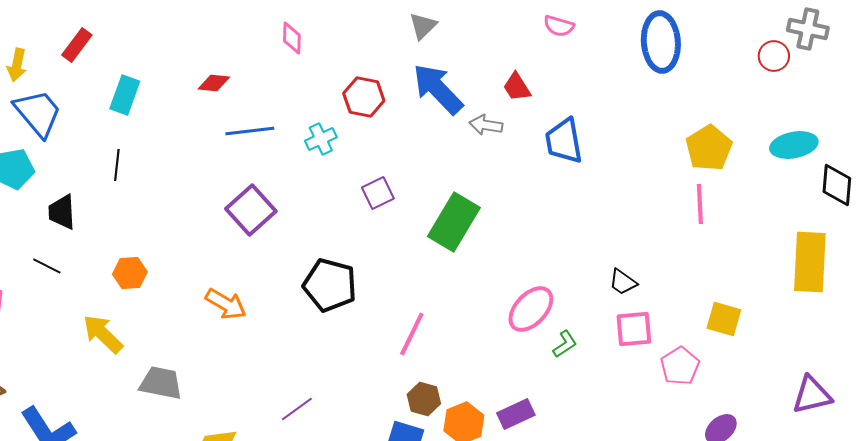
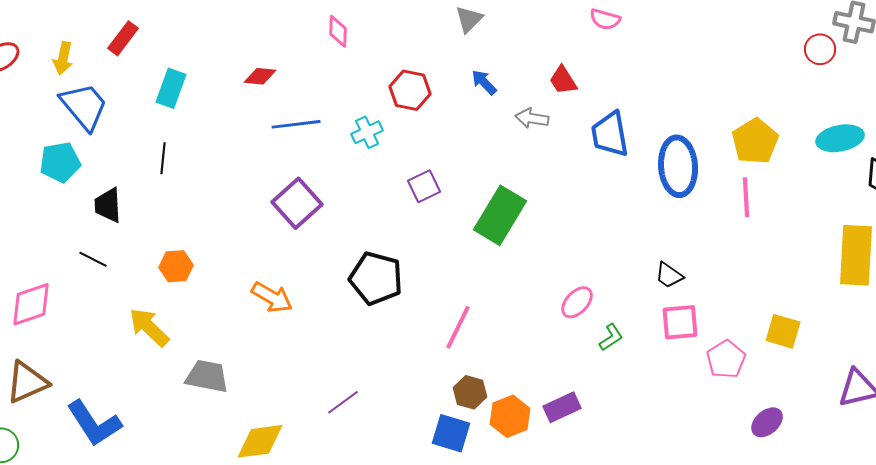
blue ellipse: (661, 42) -> (678, 166), moved
blue arrow: (438, 89) -> (484, 82), size x0.5
pink ellipse: (531, 309) -> (577, 302), size x0.7
yellow square: (724, 319) -> (783, 331), moved

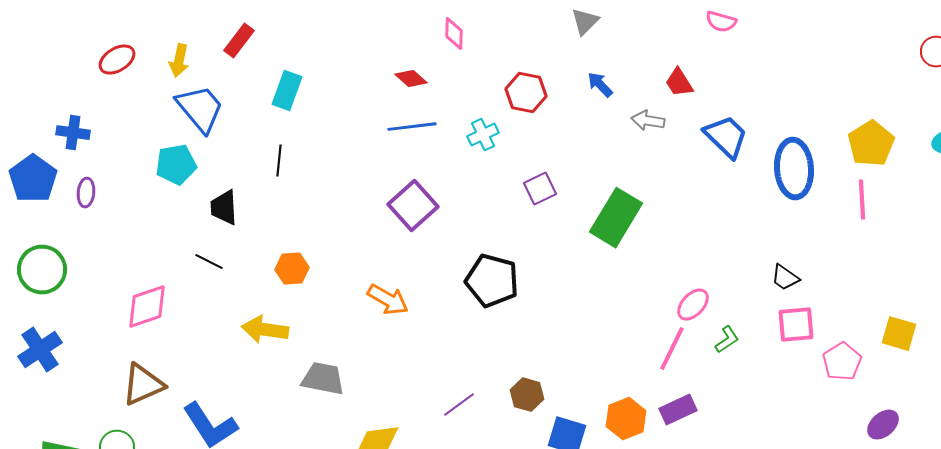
red diamond: (260, 76) -> (411, 79), moved, turned 36
blue trapezoid: (610, 134) -> (726, 137), turned 144
yellow arrow: (149, 327) -> (265, 330), turned -36
pink line: (458, 327) -> (672, 349), moved
brown hexagon: (470, 392) -> (527, 395), moved

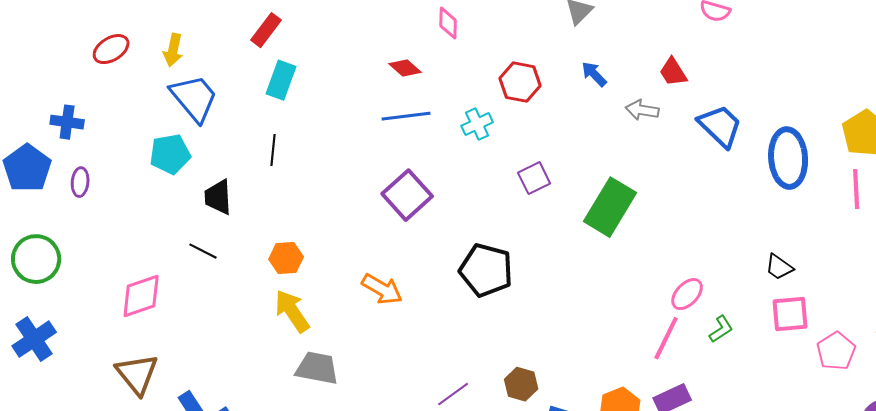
red rectangle: (239, 41) -> (266, 30), moved
yellow arrow: (265, 330) -> (292, 311), moved, turned 48
brown triangle: (143, 385) -> (137, 374), turned -45

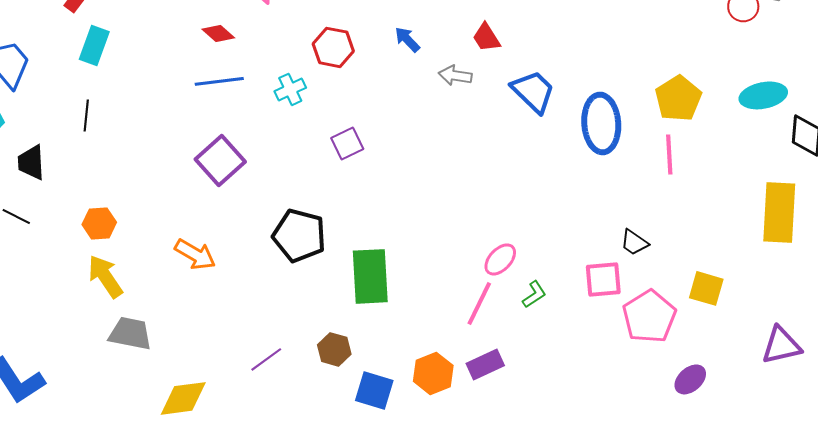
green rectangle: (610, 207) -> (370, 276), moved, turned -34
black trapezoid: (779, 267) -> (634, 242), moved
pink pentagon: (836, 351) -> (649, 316), size x1.4

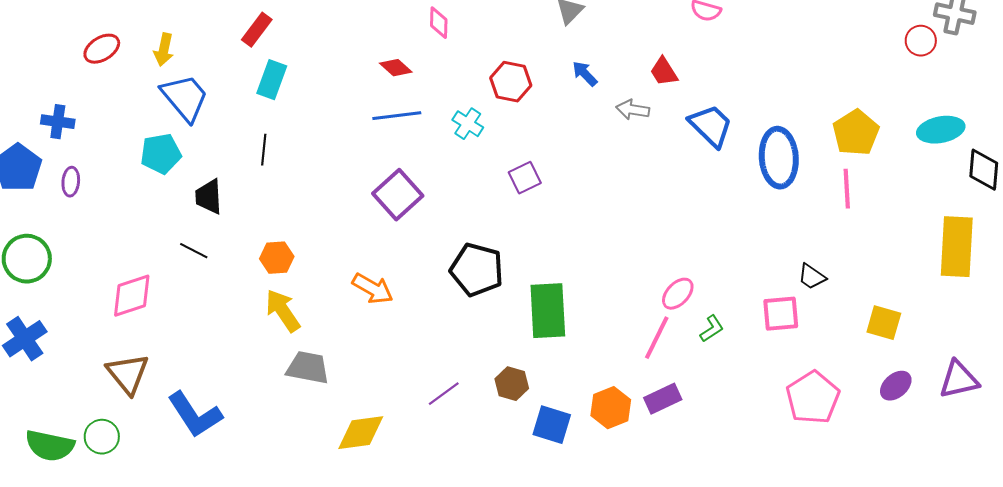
cyan cross: (290, 89) -> (468, 124), turned -32
pink pentagon: (649, 316) -> (813, 398), moved
purple ellipse: (690, 379) -> (896, 386), moved

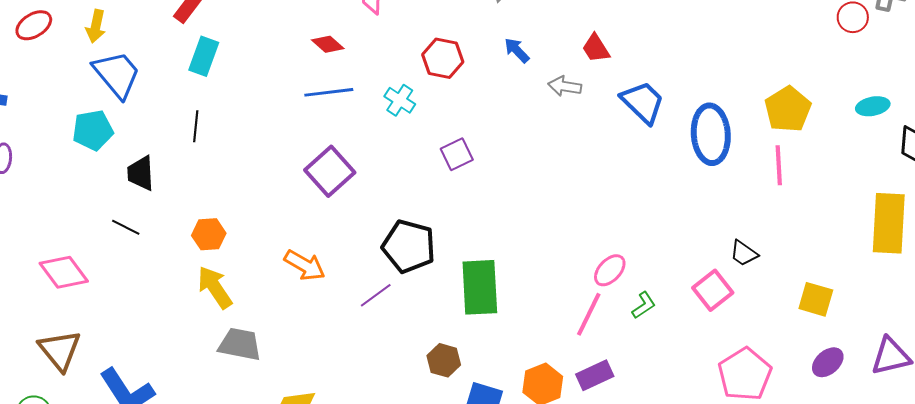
cyan ellipse: (941, 130) -> (873, 106), size x0.7
pink diamond: (132, 296) -> (64, 272), turned 72
pink square: (781, 314) -> (713, 290), turned -33
purple line: (444, 394) -> (376, 295), moved

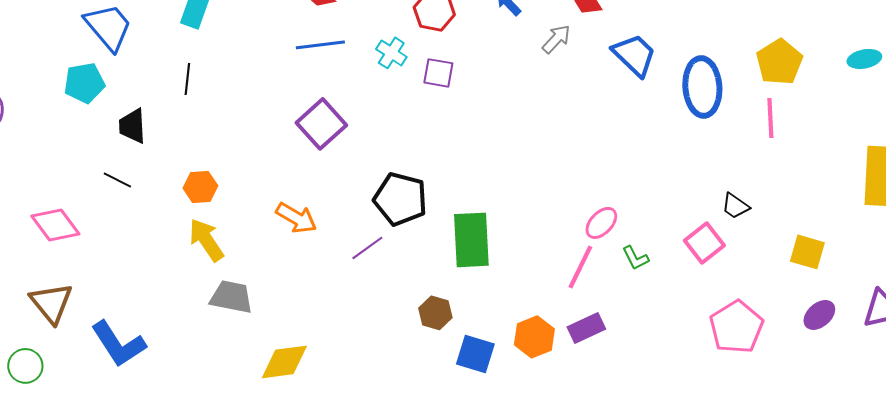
gray arrow: (565, 86) -> (556, 39), turned 124
purple square: (457, 154) -> (438, 73), moved, turned 36
green L-shape: (644, 305) -> (635, 258), turned 96

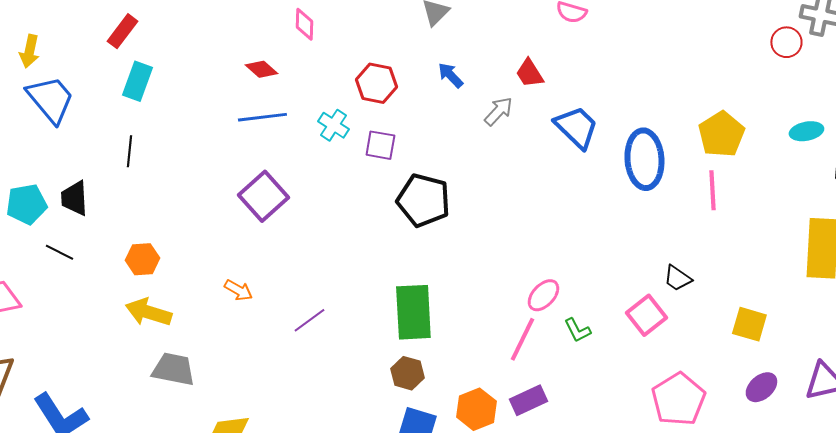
cyan pentagon: (84, 83) -> (26, 204), moved
black pentagon: (400, 199) -> (423, 200), moved
orange arrow: (296, 218) -> (238, 290), size x0.7
yellow arrow: (206, 240) -> (148, 312), turned -39
brown hexagon: (435, 313) -> (407, 373), moved

